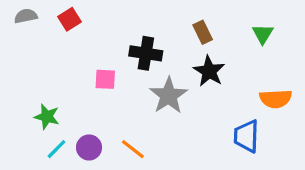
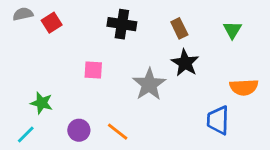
red square: (70, 19) -> (52, 23), moved
black cross: (146, 53) -> (122, 24), moved
cyan line: (57, 149) -> (26, 135), moved

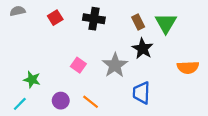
red square: (52, 23) -> (55, 18), moved
green triangle: (232, 30) -> (166, 23), moved, size x1.5
pink square: (93, 70) -> (78, 65), moved, turned 32
blue trapezoid: (218, 120) -> (141, 93), moved

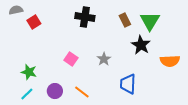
red square: (55, 18) -> (34, 22), moved
black star: (143, 49) -> (141, 45), moved
gray star: (115, 65) -> (104, 59), size x0.6
cyan line: (20, 104) -> (27, 94), moved

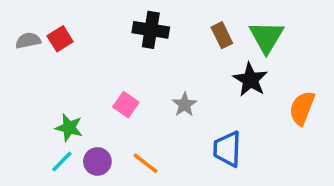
gray semicircle: (16, 10) -> (28, 41), moved
orange semicircle: (170, 61) -> (302, 108), turned 114
green star: (29, 72) -> (69, 128), moved
cyan line: (27, 94) -> (62, 161), moved

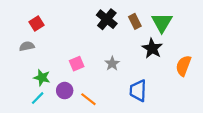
black cross: (151, 30) -> (107, 19), moved, turned 30
gray semicircle: (28, 41) -> (27, 46), moved
pink square: (126, 105) -> (77, 64), turned 32
purple circle: (97, 161) -> (65, 91), moved

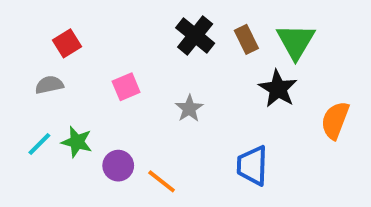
pink square: (77, 64) -> (126, 87), moved
gray star: (112, 64) -> (189, 108), moved
cyan line: (38, 98) -> (39, 144), moved

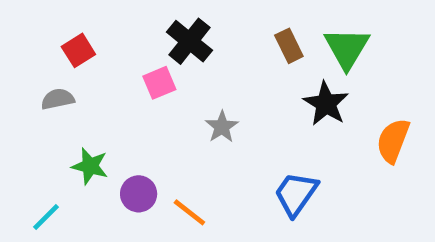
black cross: (195, 35) -> (189, 41), moved
pink square: (126, 87) -> (159, 83), moved
cyan line: (39, 144) -> (46, 217), moved
blue trapezoid: (252, 166) -> (296, 194), turned 33

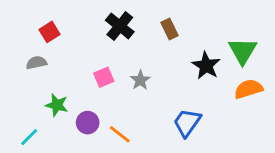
brown rectangle: (289, 46) -> (170, 29), moved
green triangle: (347, 48) -> (243, 51), moved
pink square: (159, 83) -> (104, 77), moved
orange semicircle: (393, 141) -> (248, 89), turned 52

